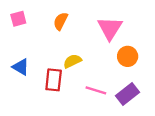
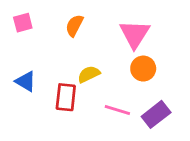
orange circle: (128, 56) -> (143, 69), moved

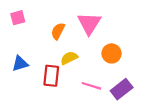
orange semicircle: (74, 26) -> (58, 31), moved
pink triangle: (135, 34) -> (89, 23), moved
blue triangle: (26, 81) -> (20, 64), turned -48

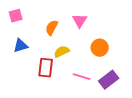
pink triangle: (89, 23) -> (80, 21), size x0.7
blue triangle: (20, 64) -> (21, 46), moved

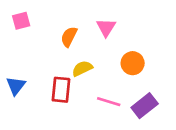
blue triangle: (21, 46) -> (16, 86), moved, turned -35

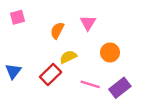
red rectangle: (61, 90) -> (51, 74), turned 40

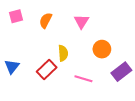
orange semicircle: (57, 30) -> (46, 20), moved
yellow semicircle: (68, 57) -> (63, 53), turned 112
purple rectangle: (120, 88) -> (121, 72), moved

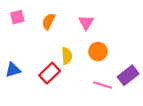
orange circle: (102, 49) -> (98, 52), moved
blue triangle: (12, 66) -> (13, 70), turned 35
pink line: (83, 79) -> (102, 85), moved

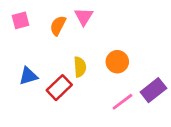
pink triangle: (86, 22) -> (84, 17), moved
blue triangle: (13, 70) -> (28, 76), moved
pink line: (102, 85) -> (122, 102), turned -54

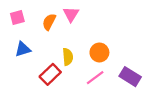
blue triangle: (28, 76) -> (23, 49), moved
purple rectangle: (153, 90) -> (130, 77), turned 70
pink line: (122, 102) -> (95, 78), moved

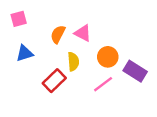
pink triangle: (71, 14) -> (83, 33), moved, turned -35
orange semicircle: (49, 22) -> (58, 34), moved
purple rectangle: (130, 77) -> (135, 71), moved

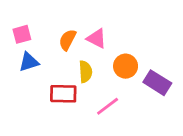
pink square: (19, 19) -> (22, 34), moved
red rectangle: (54, 81) -> (63, 94), turned 45
pink line: (103, 84) -> (108, 106), moved

